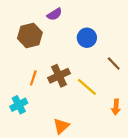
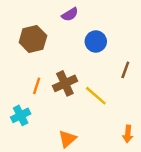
purple semicircle: (55, 14) -> (70, 14), moved
brown line: (114, 63) -> (125, 70), turned 64
orange arrow: (116, 107) -> (128, 134), moved

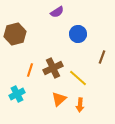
brown hexagon: (33, 39) -> (15, 34), moved
orange arrow: (128, 134) -> (80, 105), moved
orange triangle: (67, 139) -> (59, 99), moved

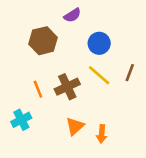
brown hexagon: (15, 34) -> (43, 41), moved
orange line: (30, 70) -> (38, 89), turned -40
yellow line: (78, 78) -> (99, 75), moved

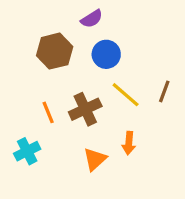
blue circle: (99, 43) -> (106, 54), moved
orange arrow: (102, 134) -> (129, 143), moved

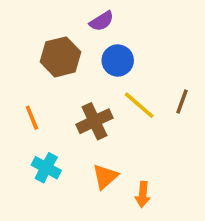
orange line: (48, 112) -> (32, 118), moved
orange arrow: (129, 143) -> (143, 194), moved
cyan cross: (27, 151) -> (46, 168), moved, turned -35

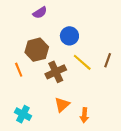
purple semicircle: (102, 21) -> (40, 13), moved
brown hexagon: (61, 57) -> (37, 50), moved
cyan cross: (46, 168) -> (23, 114), moved

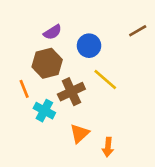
purple semicircle: (40, 13) -> (52, 32), moved
brown line: (108, 60) -> (138, 31), moved, turned 40
cyan cross: (23, 114) -> (44, 111), moved

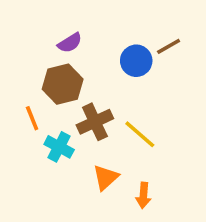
brown line: (138, 31) -> (169, 46), moved
blue circle: (89, 46) -> (136, 61), moved
yellow line: (105, 79) -> (140, 134), moved

